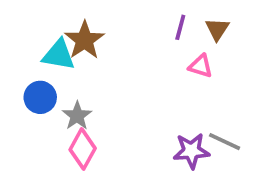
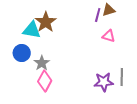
brown triangle: (217, 29) -> (109, 10), moved, turned 40
gray line: (225, 142) -> (122, 77), turned 66

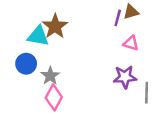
purple star: (104, 82) -> (125, 77), moved

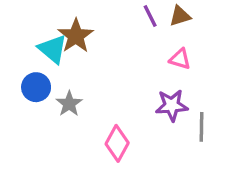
purple line: (118, 18) -> (150, 16), moved, turned -42
cyan triangle: (38, 36) -> (53, 49), turned 30
pink diamond: (54, 97) -> (117, 143), moved

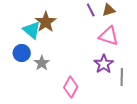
pink triangle: (180, 59) -> (109, 36), size x1.5
purple star: (172, 105) -> (104, 64), turned -30

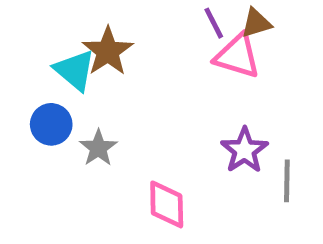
pink triangle: (109, 36) -> (237, 56), moved
pink diamond: (71, 87) -> (167, 204), turned -30

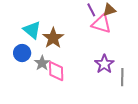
brown star: (108, 51) -> (53, 38), moved
pink diamond: (167, 204) -> (56, 71), moved

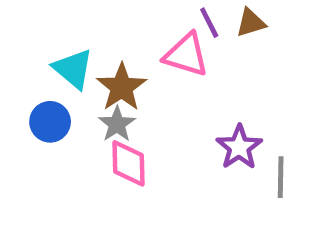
pink triangle: (101, 24) -> (186, 55), moved
gray star: (42, 63) -> (117, 124), moved

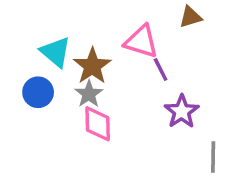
purple line: (209, 23) -> (161, 69), moved
gray line: (281, 177) -> (213, 157), moved

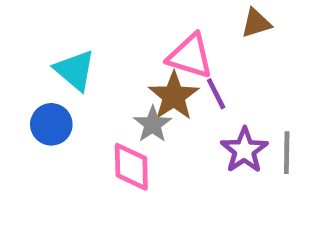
brown star: (92, 66) -> (174, 96), moved
gray star: (89, 94) -> (153, 124), moved
gray line: (213, 157) -> (287, 153), moved

